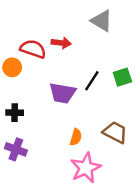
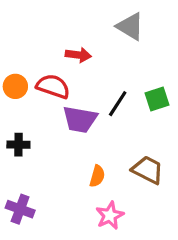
red semicircle: (33, 49) -> (53, 86), moved
purple cross: (16, 149) -> (20, 209), moved
pink star: (86, 168) -> (110, 215), size x0.7

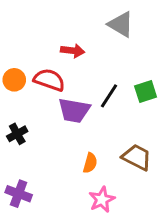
black cross: (18, 145) -> (17, 134), turned -30

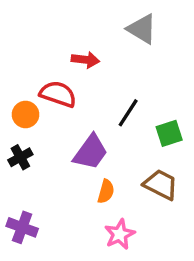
orange circle: (14, 80) -> (26, 114), moved
green square: (146, 92) -> (169, 133), moved
purple trapezoid: (74, 110) -> (91, 152), moved, turned -64

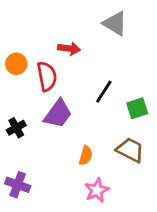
red semicircle: (58, 94) -> (47, 76), turned 60
orange circle: (26, 114) -> (16, 64), moved
purple trapezoid: (91, 152) -> (58, 114), moved

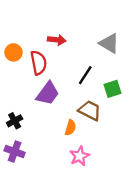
gray triangle: (115, 24) -> (109, 43), moved
black cross: (16, 128) -> (15, 121), moved
brown trapezoid: (130, 150) -> (90, 111), moved

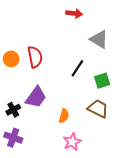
red arrow: (57, 40) -> (74, 13), moved
orange circle: (13, 52) -> (11, 59), moved
purple trapezoid: (48, 93) -> (36, 97), moved
brown trapezoid: (90, 111) -> (98, 109), moved

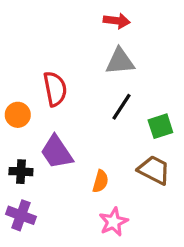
gray triangle: (99, 39) -> (120, 61), moved, turned -36
orange circle: (11, 59) -> (18, 115), moved
purple trapezoid: (36, 97) -> (57, 152), turned 110
black cross: (13, 110) -> (21, 172), turned 32

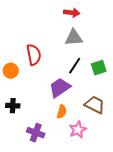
green square: (160, 126) -> (99, 68), moved
purple trapezoid: (57, 152) -> (60, 88), moved, turned 90
purple cross: (21, 215) -> (36, 133), moved
pink star: (113, 222) -> (78, 130), moved

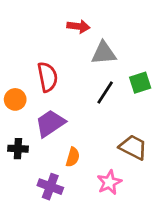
red arrow: (72, 13) -> (78, 26), moved
green square: (99, 68) -> (140, 83), moved
purple trapezoid: (60, 88) -> (50, 123), moved
orange semicircle: (62, 112) -> (73, 157), moved

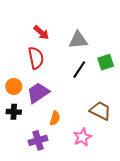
red arrow: (78, 26) -> (41, 33), moved, turned 35
orange circle: (15, 99) -> (14, 86), moved
purple cross: (50, 187) -> (38, 140), turned -36

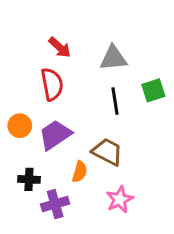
black line: (79, 70) -> (115, 101), turned -42
brown trapezoid: (100, 111) -> (107, 152), moved
black cross: (14, 112) -> (29, 179), moved

